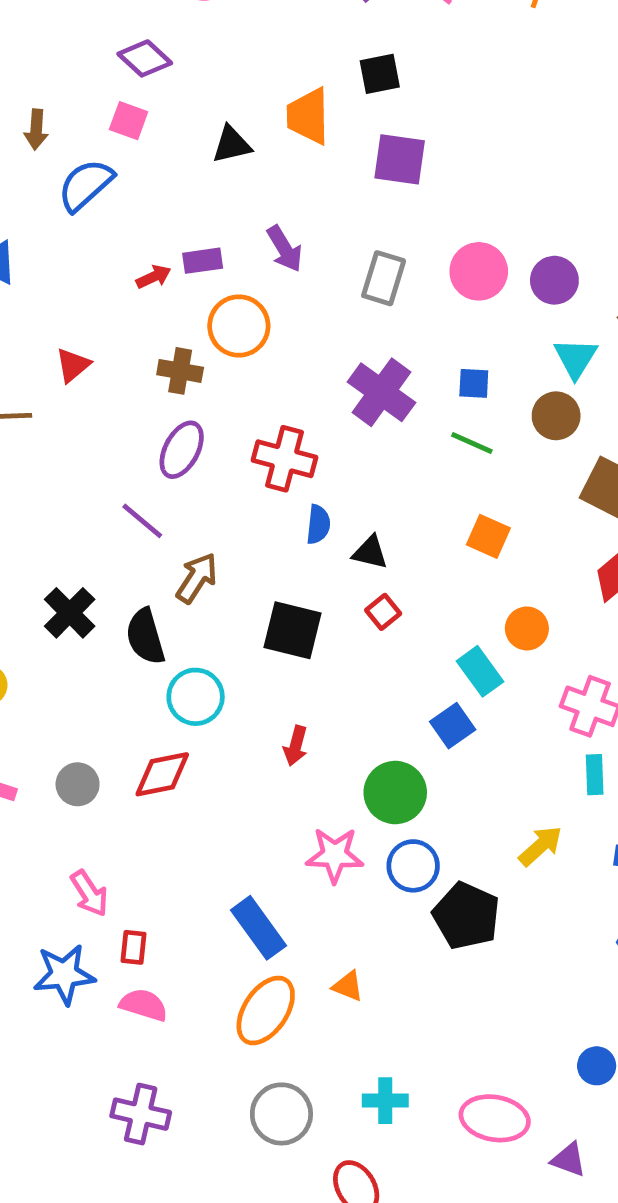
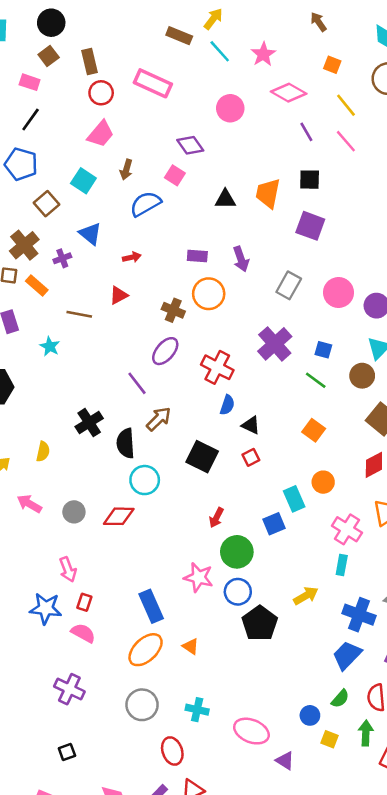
red arrow: (154, 277) -> (132, 257), moved
red arrow: (296, 746) -> (216, 518), moved

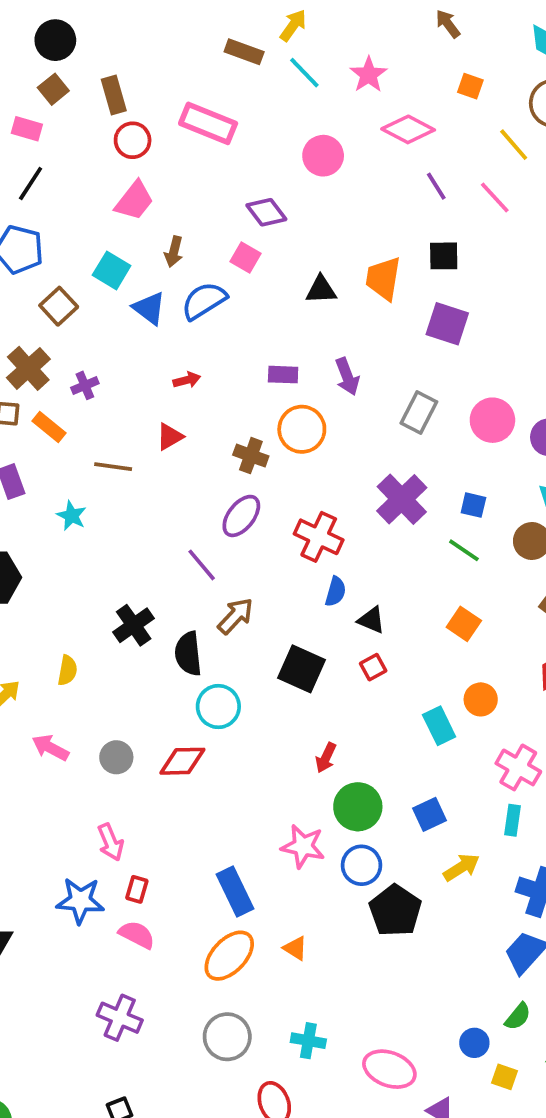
yellow line: (346, 105) -> (514, 145), moved
blue triangle: (90, 234) -> (149, 308), moved
blue square: (274, 524) -> (429, 814), moved

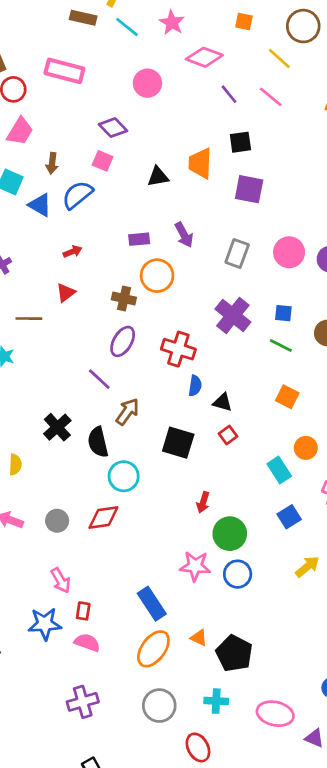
blue square: (429, 814) -> (289, 517), moved
black pentagon: (395, 911) -> (234, 653), moved
purple cross: (120, 1018) -> (83, 702), turned -32

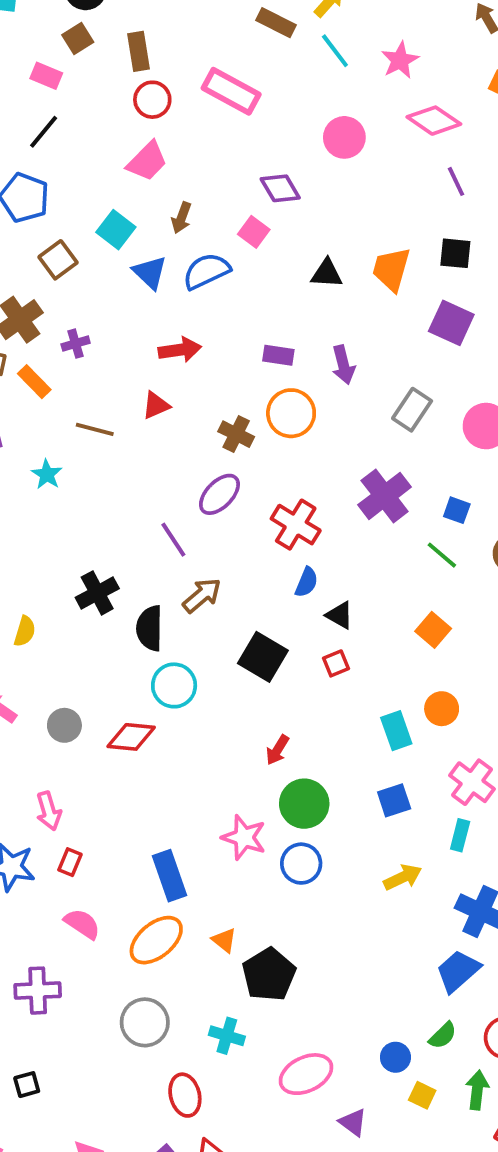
red arrow: (73, 252) -> (180, 350), size x1.5
pink semicircle: (87, 643) -> (82, 924), moved
pink ellipse: (275, 714) -> (306, 1074), turned -52

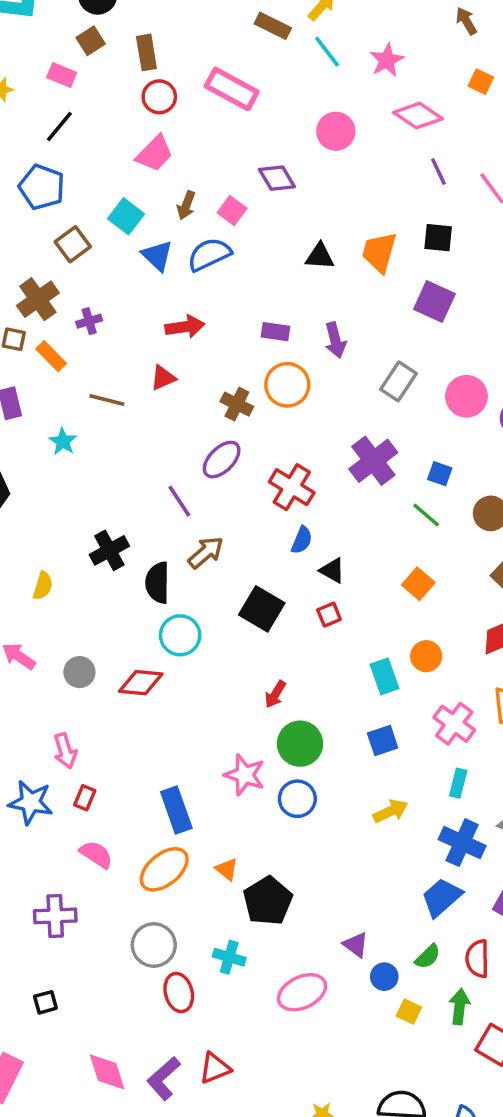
pink square: (254, 232) -> (232, 211), moved
cyan rectangle: (460, 835) -> (458, 783), moved
red ellipse: (185, 1095) -> (179, 993), moved
purple triangle: (353, 1122) -> (356, 945), moved

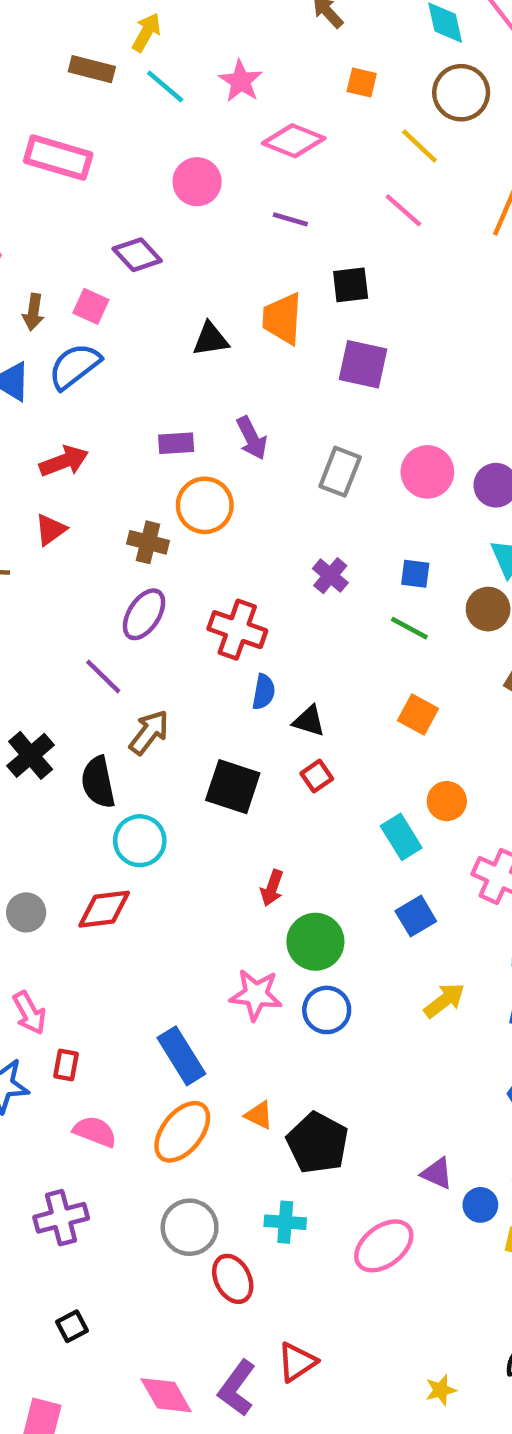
purple line: (438, 172) -> (290, 219), moved, turned -36
purple cross: (373, 461) -> (330, 576), size x0.6

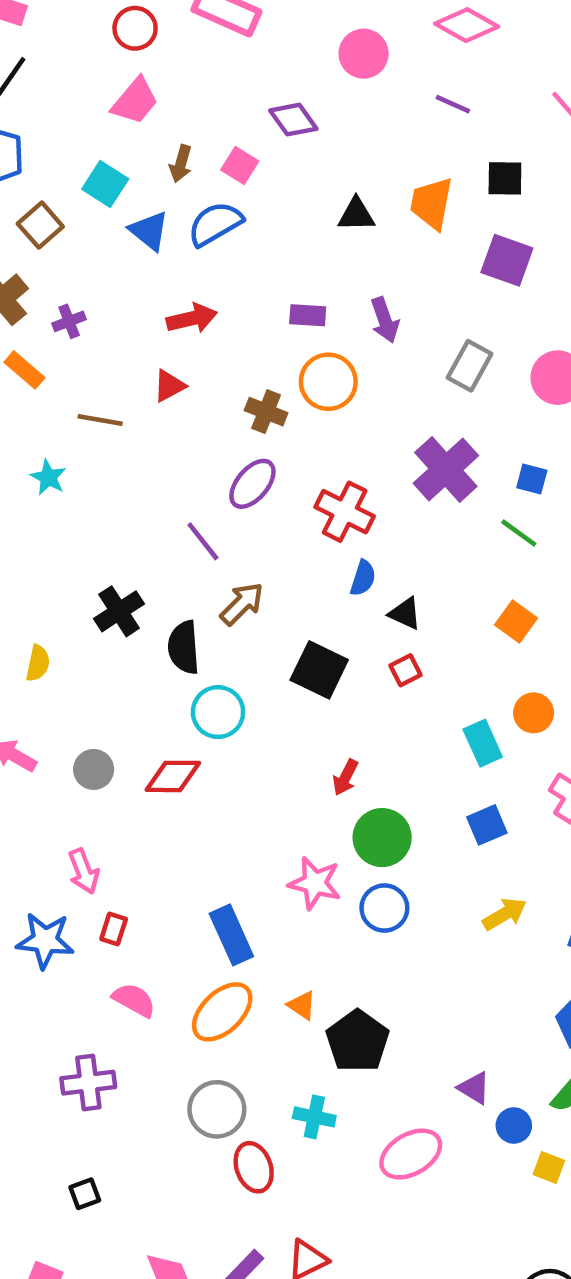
purple cross: (330, 576) -> (446, 469), size x1.8

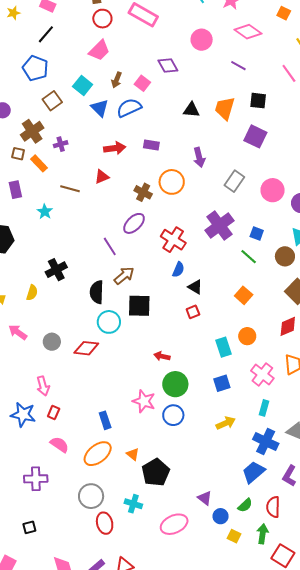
purple rectangle: (308, 315) -> (151, 145), moved
black cross: (119, 611) -> (56, 270), moved
black square: (319, 670) -> (139, 306), moved, turned -30
red arrow: (345, 777) -> (162, 356), turned 70
blue rectangle: (231, 935) -> (105, 420), size x0.7

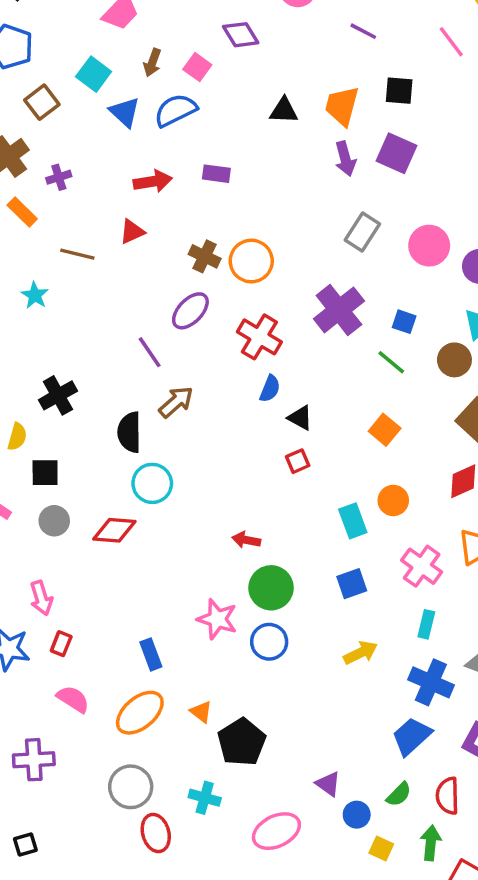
purple arrow: (199, 157) -> (345, 159), moved
orange circle: (172, 182) -> (251, 261), moved
black square: (139, 306) -> (45, 473), moved, size x0.7

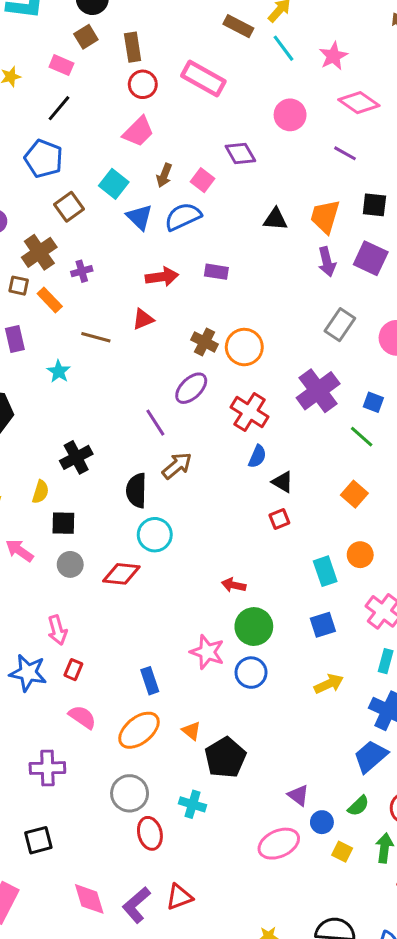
pink ellipse: (276, 831) -> (279, 844), moved
black square: (25, 844) -> (38, 840), size x1.4

